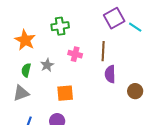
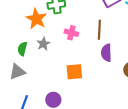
orange star: (25, 40) -> (36, 19), moved
orange square: (65, 93) -> (74, 72), moved

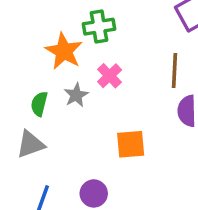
pink cross: (71, 33) -> (110, 76), moved, turned 32

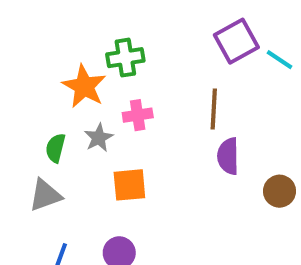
pink cross: (110, 76) -> (138, 115), turned 35
orange square: (131, 144) -> (129, 185), moved

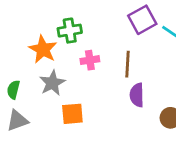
pink cross: (138, 115) -> (90, 60), moved
gray star: (99, 138) -> (52, 83), size x1.4
green semicircle: (55, 148) -> (13, 90), moved

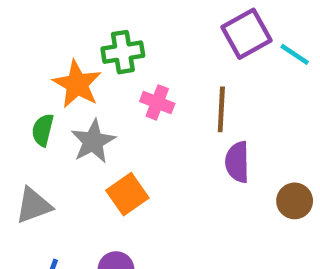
pink cross: (90, 60) -> (157, 102), turned 30
green semicircle: (13, 90) -> (43, 130), moved
orange square: (72, 114) -> (127, 194), turned -30

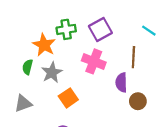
purple square: (247, 34) -> (100, 29), moved
pink cross: (157, 102) -> (94, 61), moved, size x1.5
brown line: (221, 109) -> (133, 57), moved
brown circle: (295, 201) -> (138, 101), moved

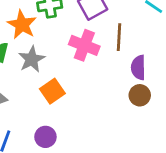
brown line: (133, 57) -> (119, 37), moved
purple semicircle: (121, 82) -> (138, 68), moved

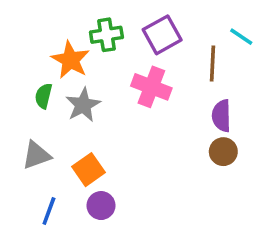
brown line: (119, 37) -> (212, 64), moved
orange square: (52, 91) -> (88, 170), moved

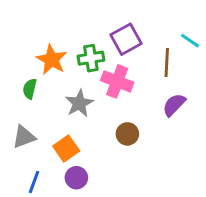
green cross: (106, 35) -> (91, 58), moved
gray star: (83, 105) -> (79, 103), moved
purple semicircle: (221, 116) -> (174, 105), turned 45
brown circle: (223, 152) -> (127, 134), moved

